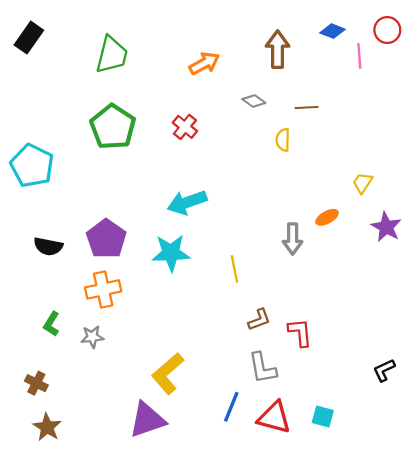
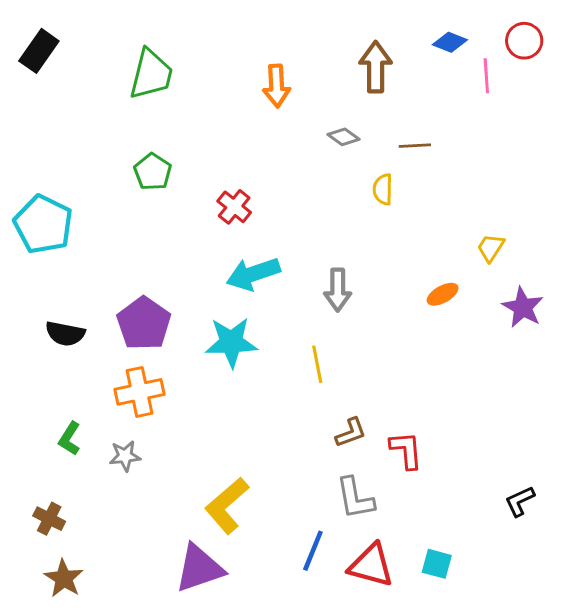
orange arrow: (204, 63) -> (276, 86), turned 116
green pentagon: (113, 127) -> (153, 172), size x0.6
red cross: (185, 127) -> (234, 207), moved
gray arrow: (293, 239) -> (338, 290), moved

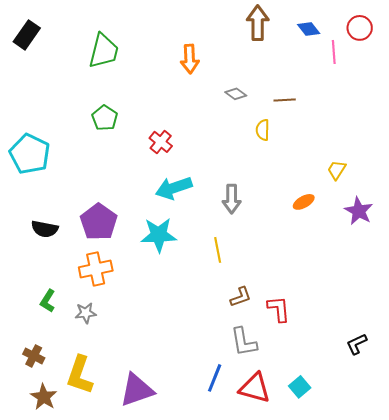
blue diamond: (450, 42) -> (309, 29), turned 30
brown arrow: (376, 67) -> (258, 23), moved
yellow L-shape: (227, 506) -> (80, 375), moved, turned -30
cyan square: (437, 564) -> (300, 387), turned 35

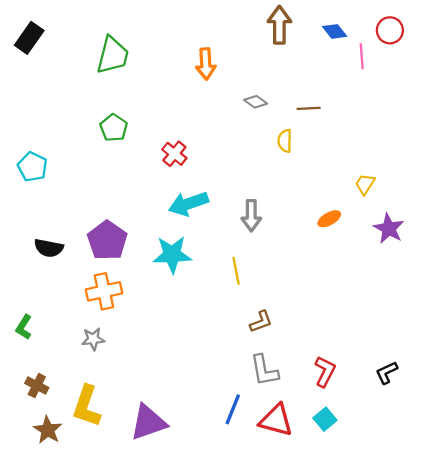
cyan pentagon: (30, 154) -> (32, 167), size x0.7
green L-shape: (48, 301) -> (24, 327), moved
red L-shape: (279, 309) -> (325, 371), moved, turned 32

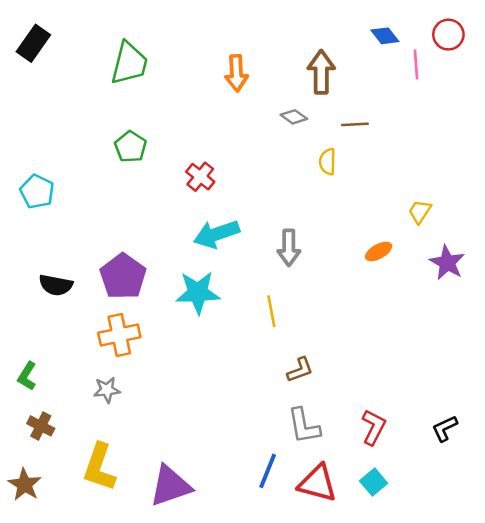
brown arrow: (279, 25) -> (321, 72), moved
brown cross: (37, 386) -> (41, 426), moved
brown star: (48, 430) -> (25, 485), moved

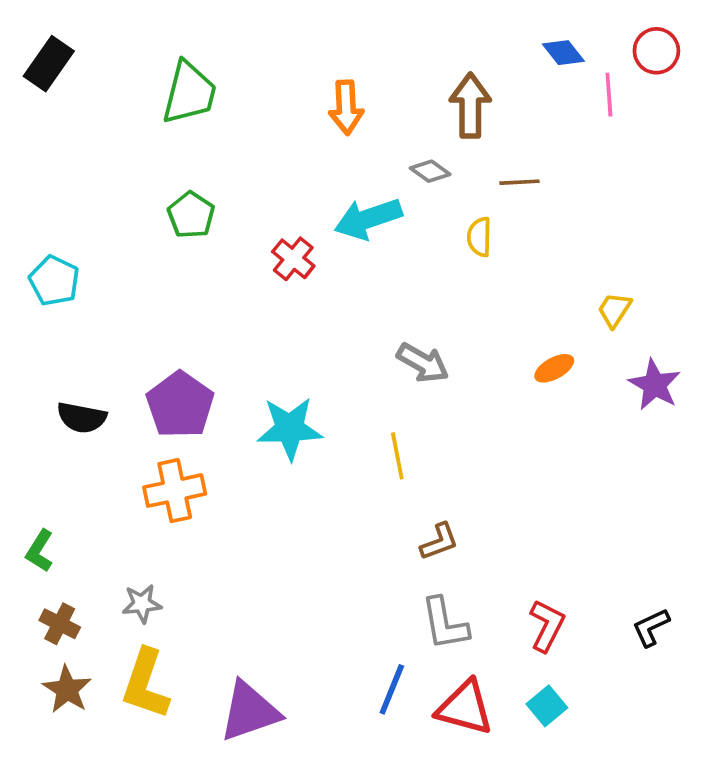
cyan arrow: (217, 234) -> (368, 219), moved
gray arrow: (289, 248) -> (423, 363), turned -60
gray star: (107, 390) -> (142, 604), moved
brown star: (25, 485) -> (67, 689), moved

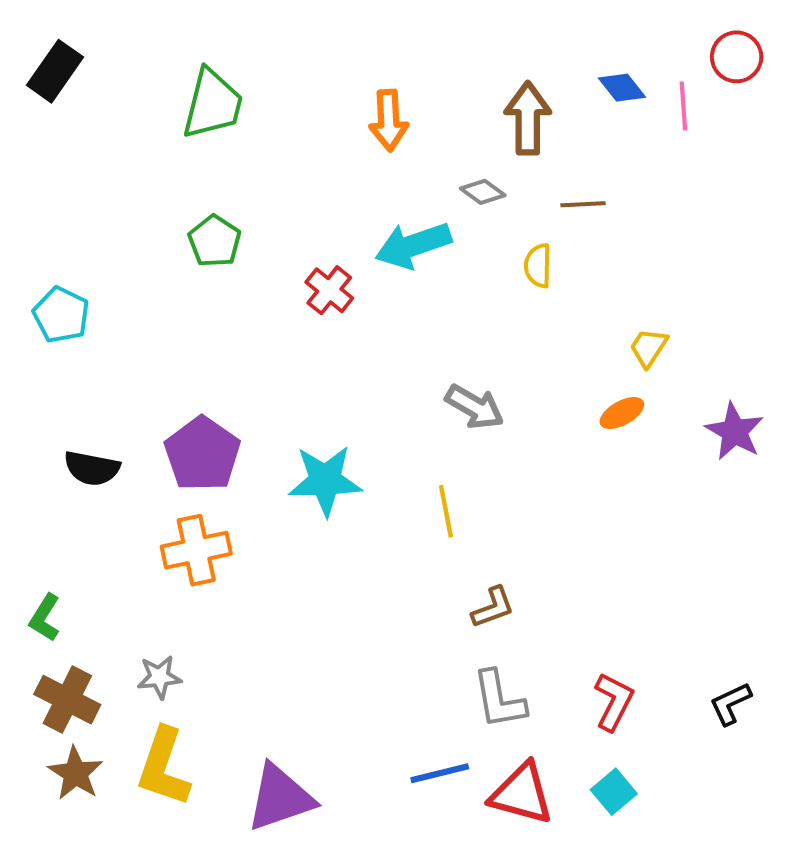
blue diamond: (563, 53) -> (622, 88), moved
yellow trapezoid: (614, 310) -> (649, 348), moved
brown cross: (60, 624) -> (67, 700), size x1.4
blue line: (392, 689) -> (440, 773), turned 54

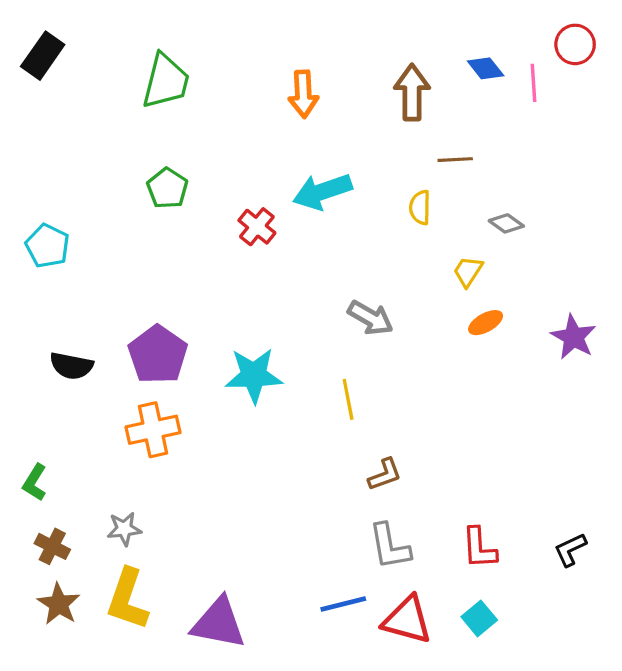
gray diamond: (483, 192) -> (506, 223), moved
yellow trapezoid: (649, 348) -> (468, 271), moved
brown cross: (67, 700) -> (52, 546), size x0.7
red L-shape: (614, 702) -> (479, 548), turned 150
purple triangle: (280, 798) -> (219, 623), turned 30

